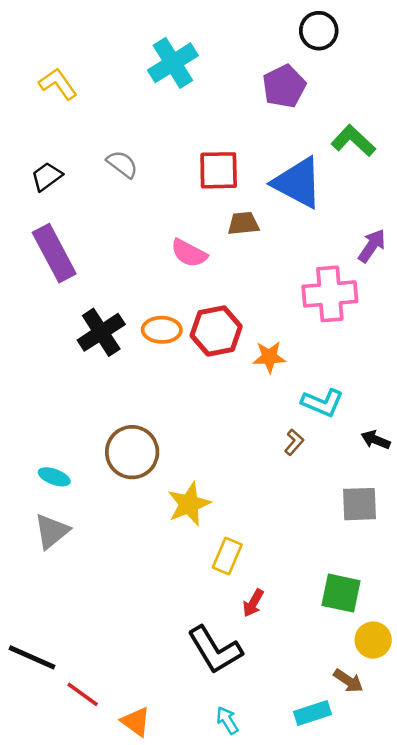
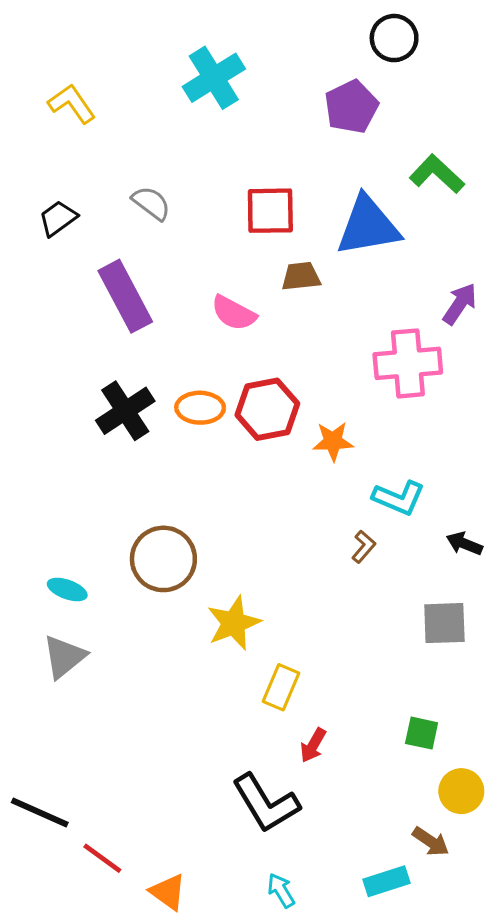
blue triangle: (298, 183) -> (368, 226), turned -38
purple rectangle: (54, 253) -> (125, 296), moved
green square: (341, 593) -> (422, 733), size x0.7

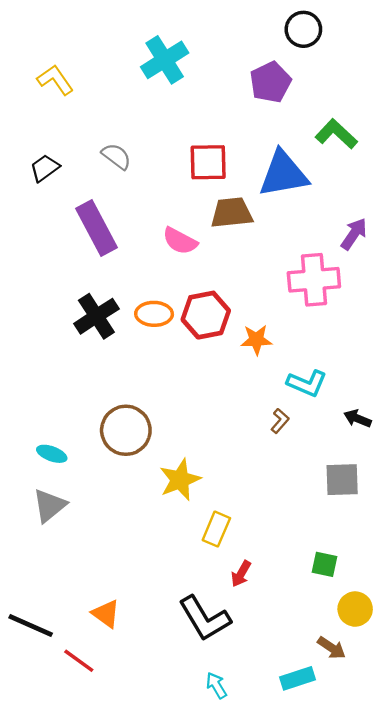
brown trapezoid: (301, 276) -> (232, 213), size x1.4
orange triangle: (168, 892) -> (106, 614), moved

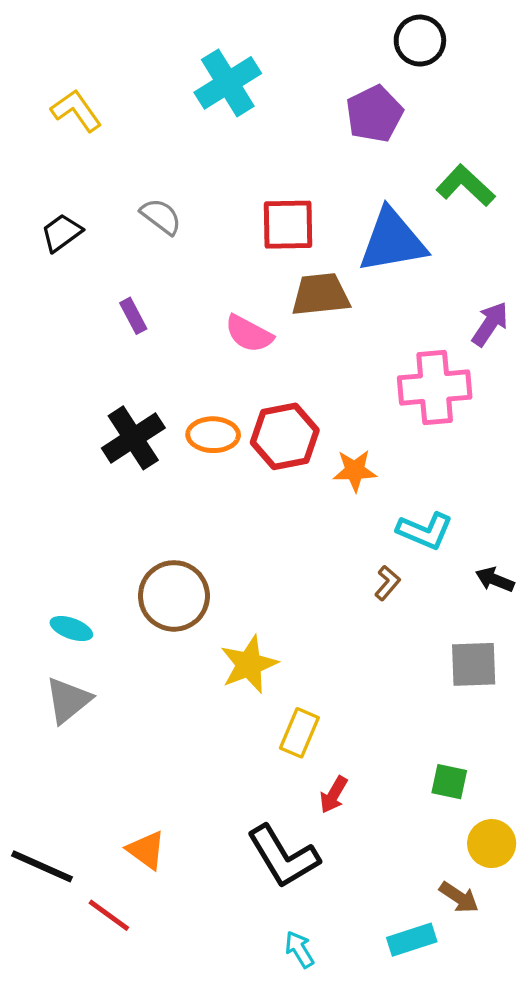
purple rectangle: (96, 228) -> (133, 316), size x0.5

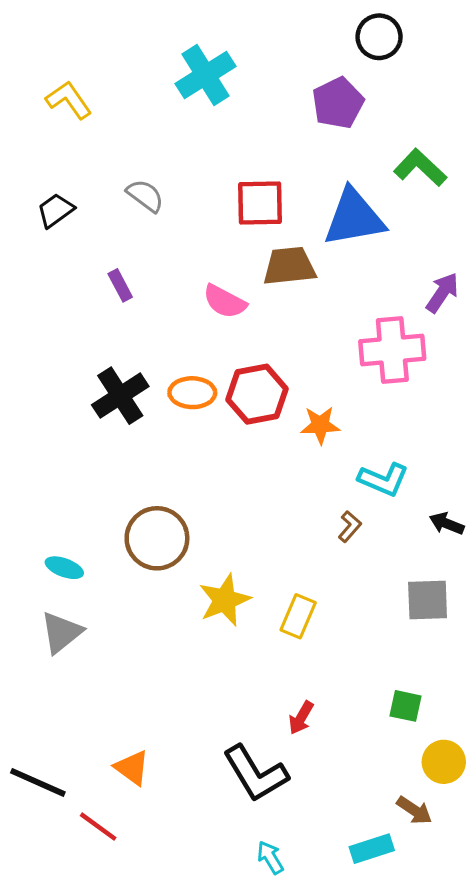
yellow rectangle: (299, 733) -> (298, 616), moved

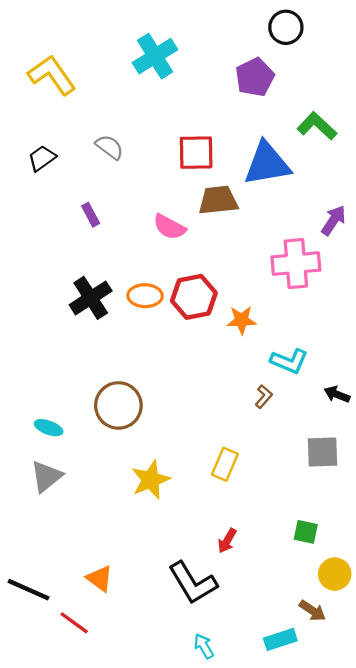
yellow L-shape: (69, 100) -> (52, 75), size x1.4
yellow star: (225, 600) -> (151, 480), moved

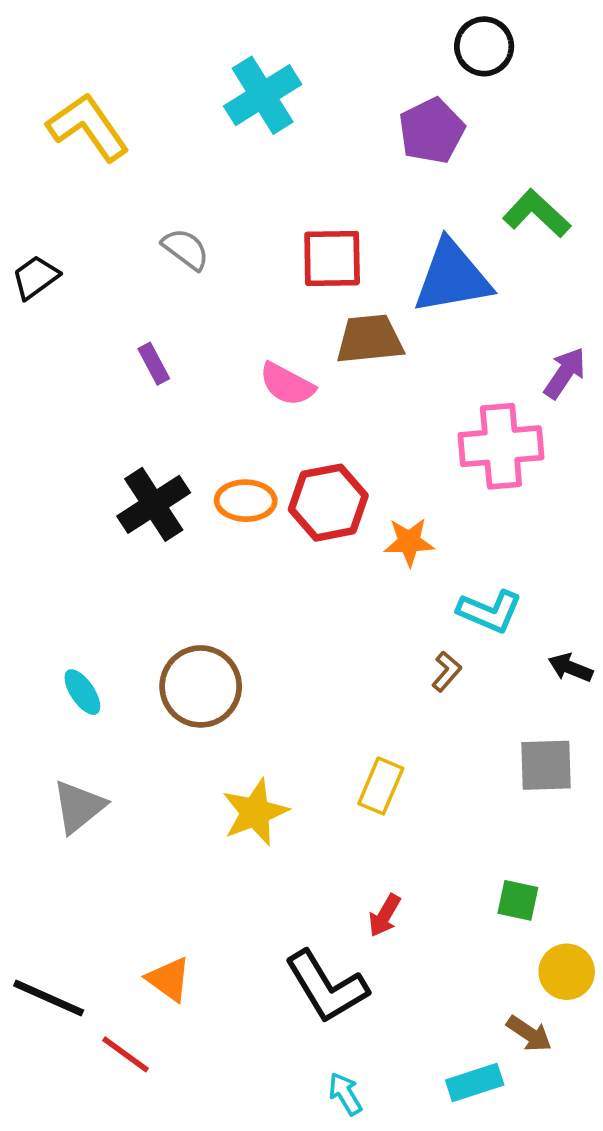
black trapezoid: (42, 158) -> (35, 277), moved
cyan ellipse: (49, 428) -> (82, 692), moved, turned 36

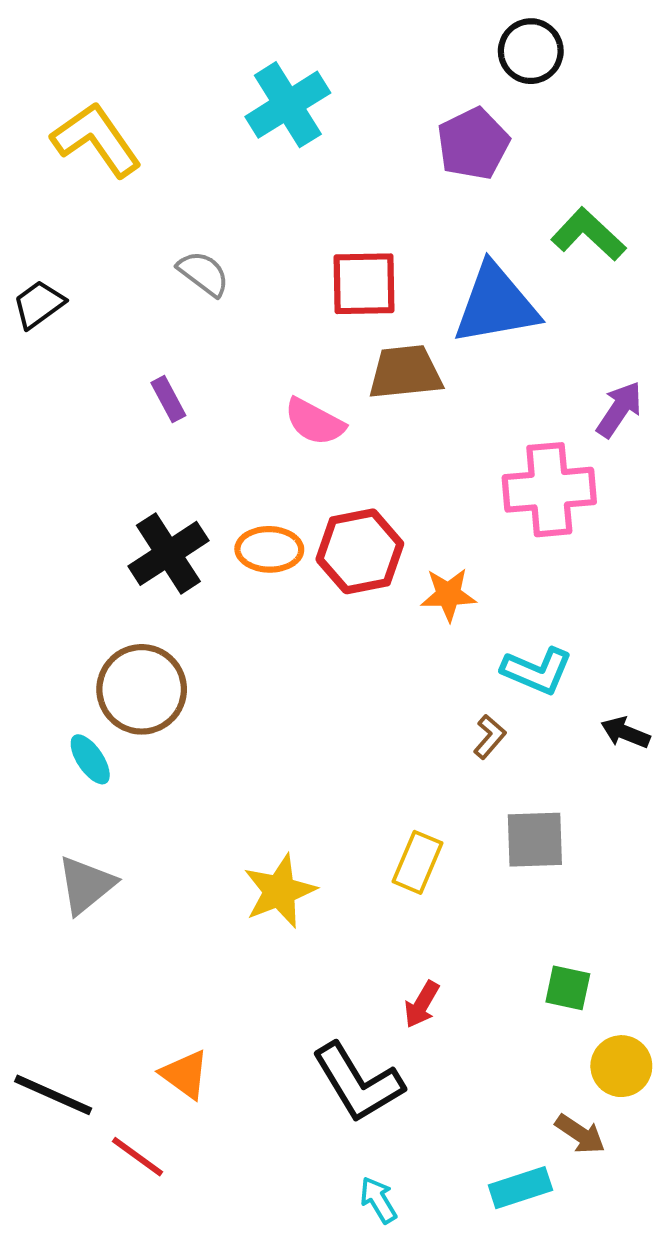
brown circle: (201, 686) -> (142, 689), moved
gray square: (546, 765) -> (535, 840), moved

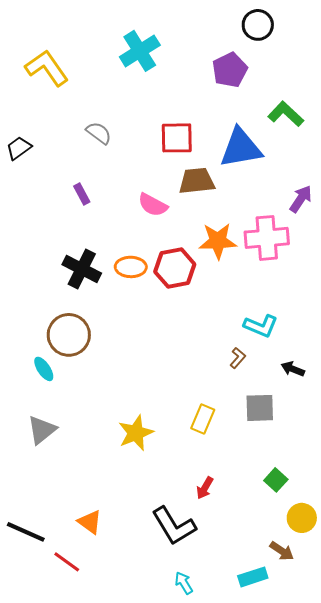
black cross: (168, 553) -> (82, 269), turned -30
orange star: (448, 595) -> (218, 241), moved, size x1.4
black arrow: (625, 733) -> (293, 369), moved
green square: (568, 988) -> (276, 480), turned 30

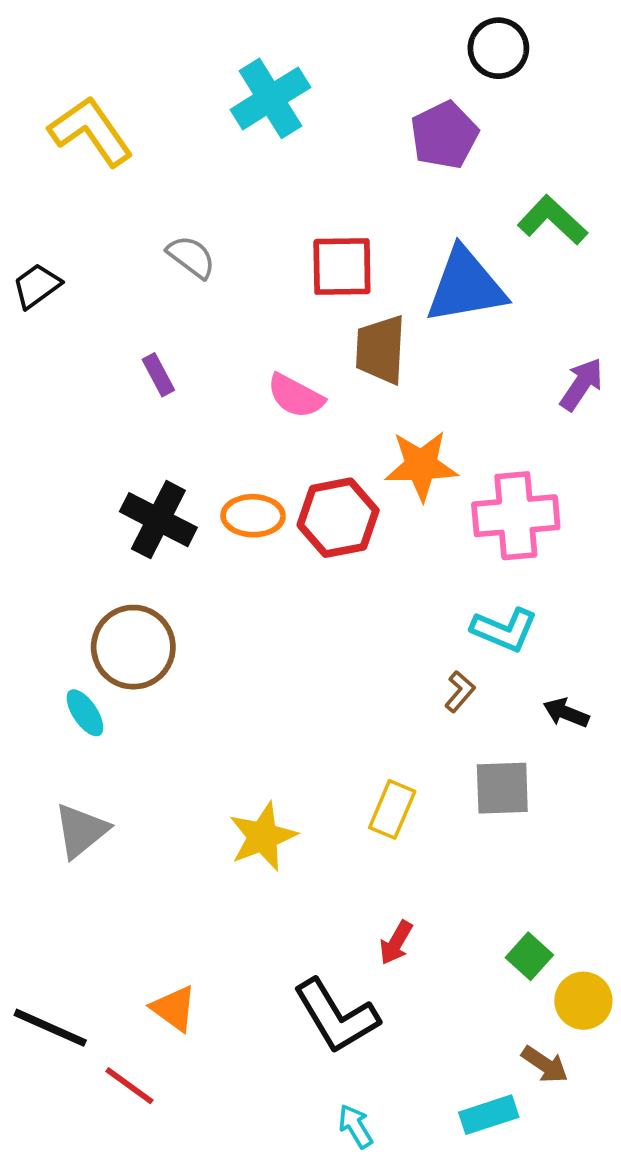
brown trapezoid: (197, 181) -> (381, 350), turned -81
pink cross: (267, 238) -> (516, 516), moved
green square: (276, 480) -> (529, 956), moved

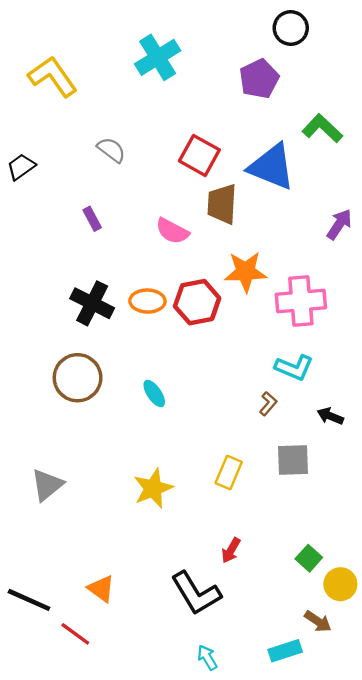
red square: (342, 267) -> (199, 155), turned 30
blue triangle: (466, 286) -> (272, 167), turned 32
cyan ellipse: (85, 713) -> (154, 394), moved

